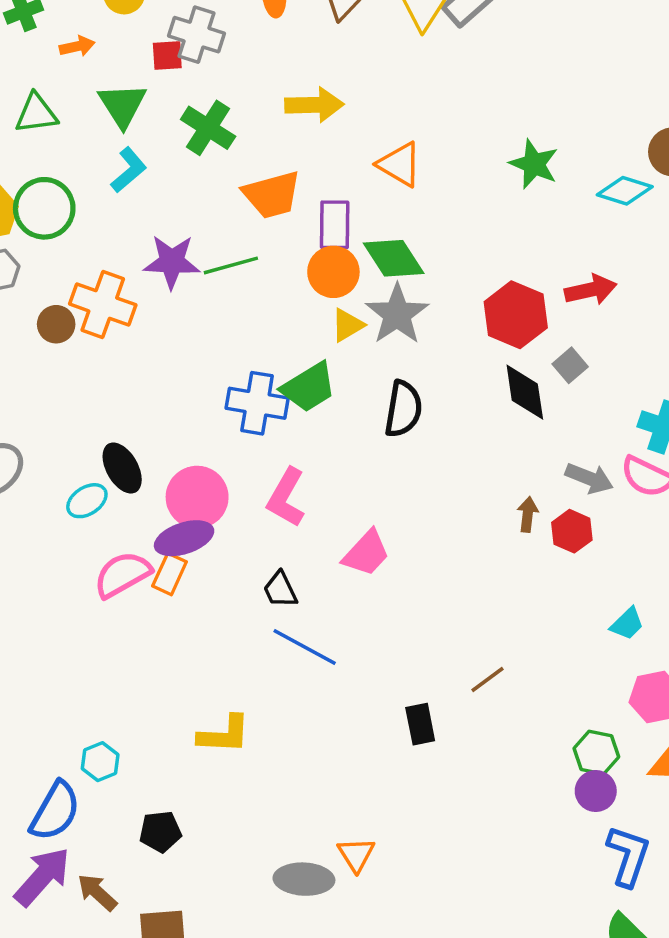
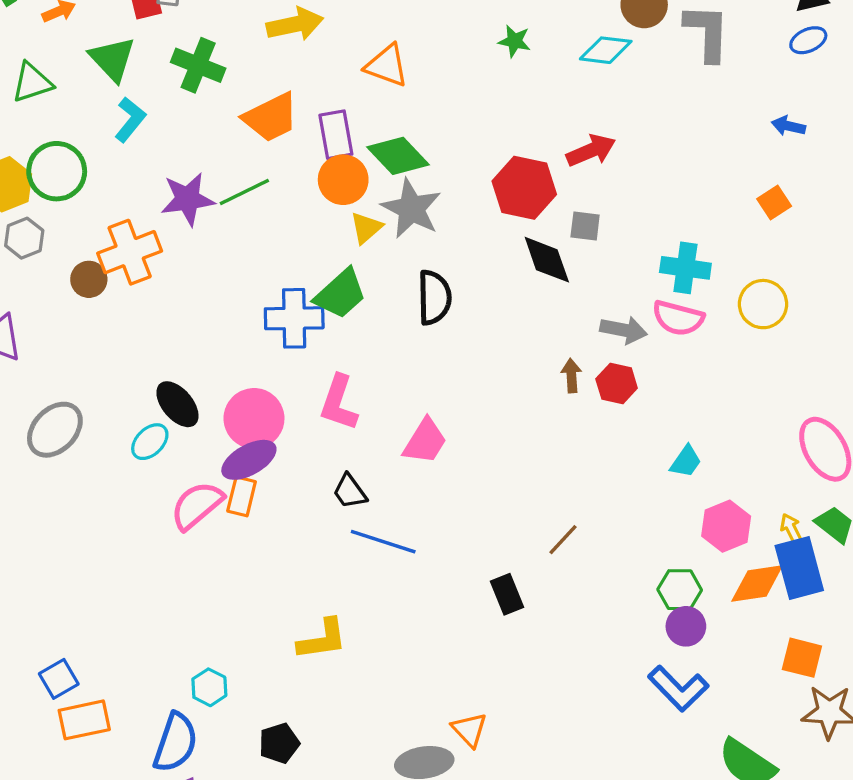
green star: (534, 164) -> (514, 41), size x0.7
orange cross: (103, 304) -> (130, 252), turned -30
gray square: (570, 365) -> (585, 226), turned -32
blue L-shape: (628, 856) -> (678, 688), moved, turned 128

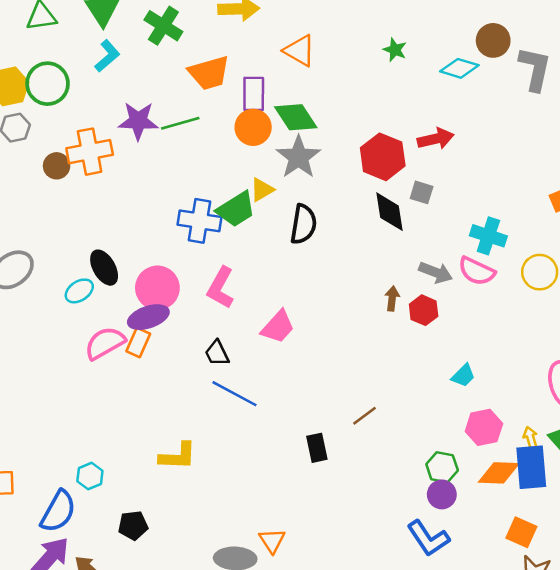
yellow triangle: (366, 228) -> (262, 190), moved

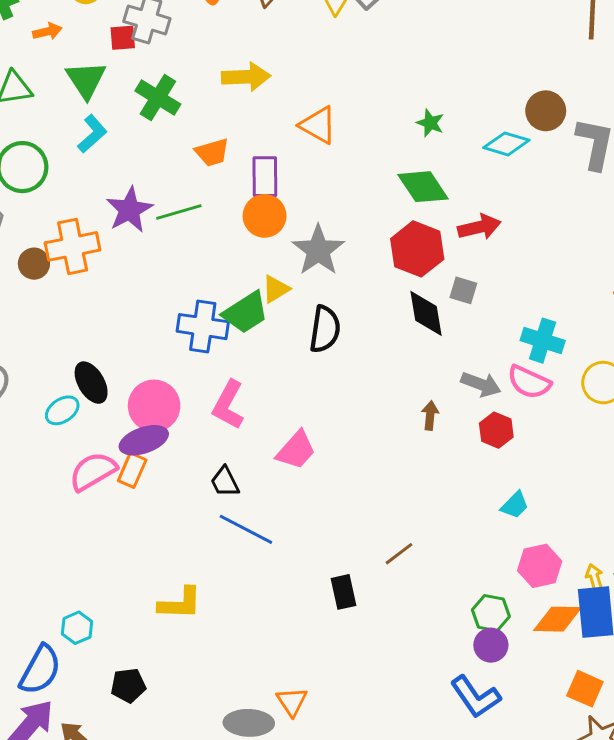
orange trapezoid: (209, 73) -> (212, 152), size x0.7
green diamond: (296, 117) -> (423, 187), moved
purple star: (138, 121) -> (130, 210), turned -30
red hexagon: (424, 310) -> (496, 430), moved

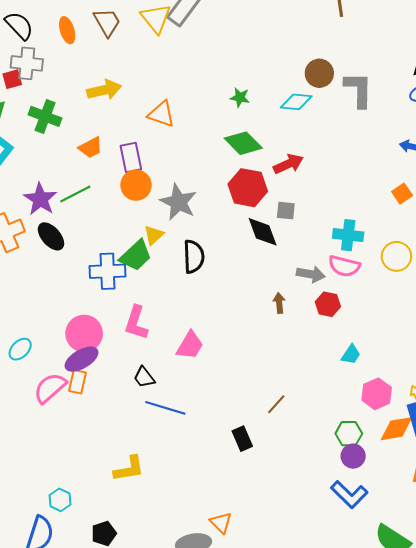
black ellipse: (91, 383) -> (51, 236), moved

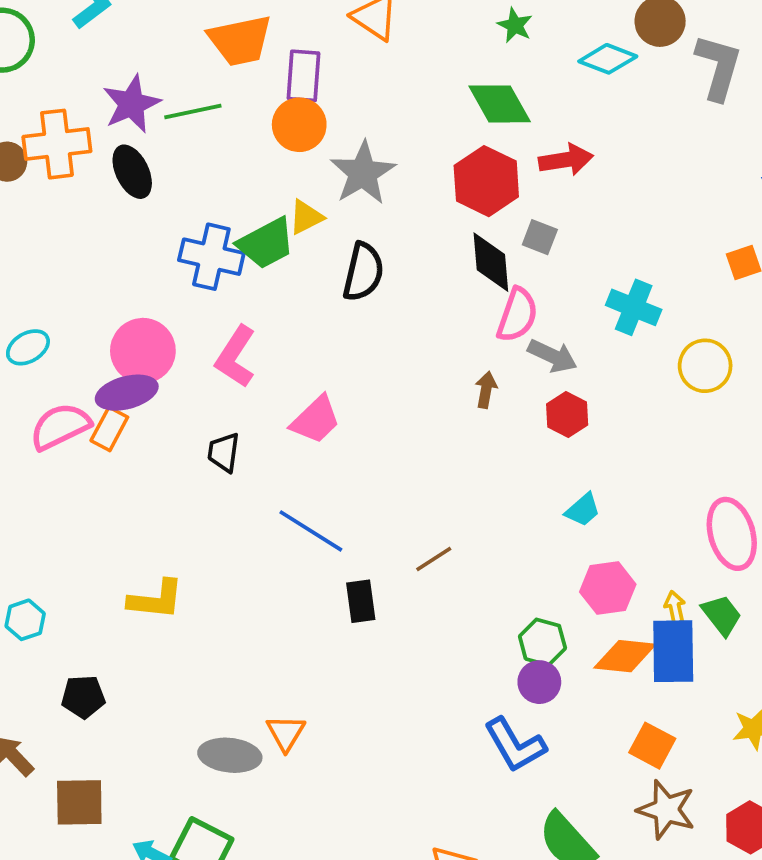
orange trapezoid: (91, 148) -> (240, 40), size x1.5
pink semicircle: (344, 266) -> (517, 315), moved, turned -100
black trapezoid: (144, 377) -> (224, 452), turned 30
blue line: (165, 408) -> (311, 531), moved

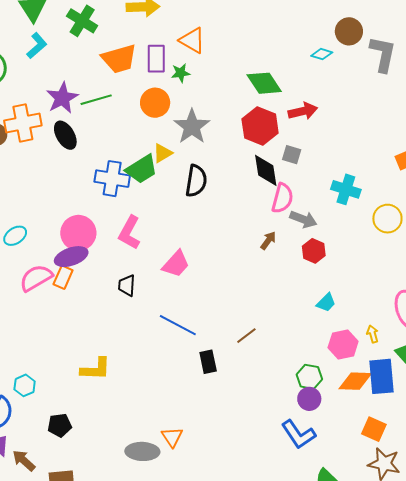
green star: (515, 25) -> (181, 73), moved, turned -30
cyan diamond: (608, 59) -> (322, 54), size x0.7
purple rectangle: (303, 76) -> (156, 59), moved
brown arrow: (486, 390) -> (268, 241), turned 30
yellow arrow: (675, 607) -> (373, 334), moved

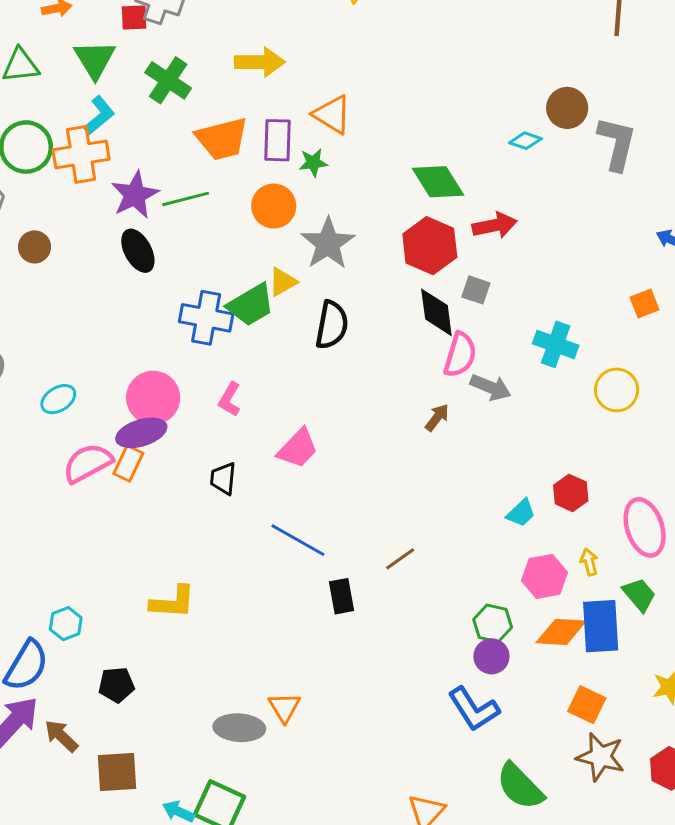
orange cross: (23, 123) -> (81, 154), moved
pink L-shape: (129, 233) -> (230, 399), size x0.7
red hexagon: (314, 251) -> (571, 493), moved

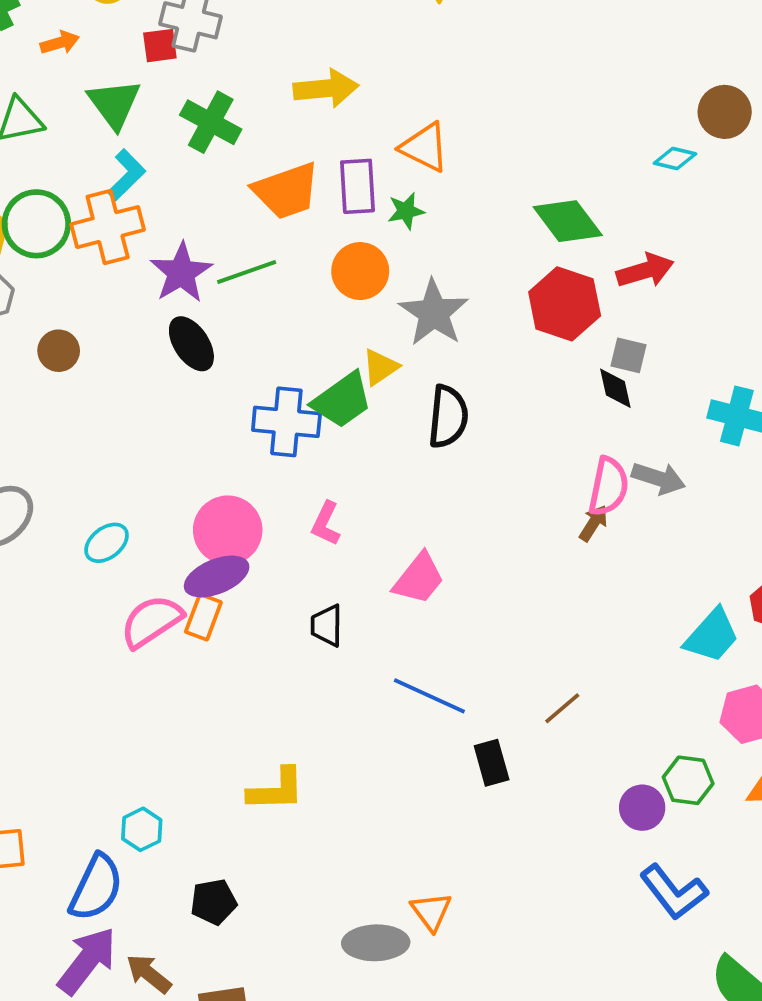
black diamond: (436, 312) -> (615, 388), moved, size x0.7
pink semicircle: (460, 355) -> (609, 486), moved
cyan trapezoid: (521, 513) -> (712, 636), size x1.5
purple circle: (491, 656) -> (642, 808), moved

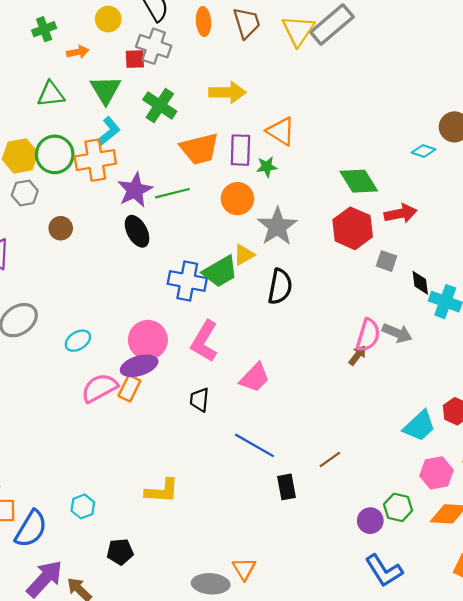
black diamond: (615, 388) -> (420, 283), moved
pink L-shape: (326, 524) -> (204, 341), size x1.6
blue semicircle: (96, 888) -> (31, 529), moved

